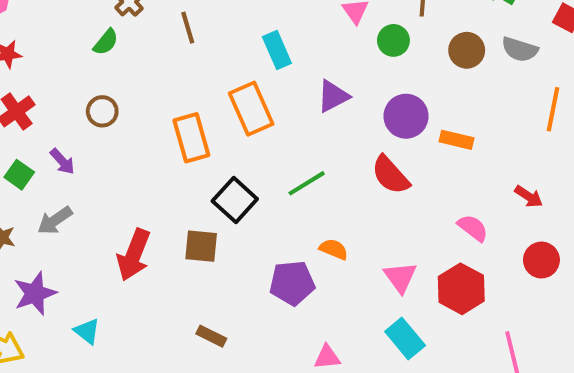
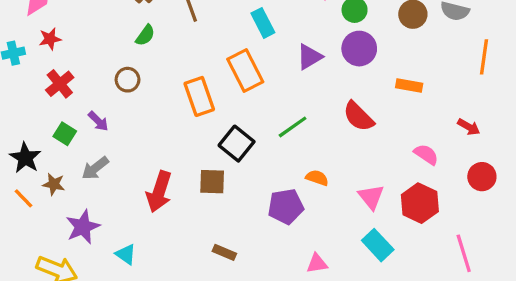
green semicircle: (106, 42) -> (145, 35), moved
purple circle: (406, 116) -> (359, 49), moved

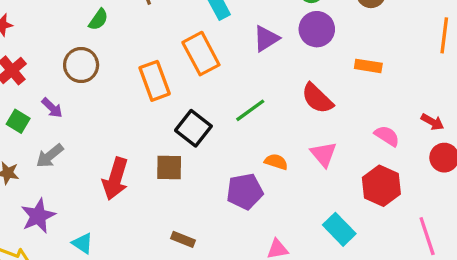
brown circle: (128, 80) -> (81, 65), size x1.4
red arrow: (469, 127) -> (432, 122), moved
pink triangle: (371, 197) -> (324, 154), moved

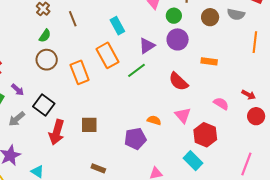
brown circle: (81, 65) -> (47, 60), moved
green line: (250, 110) -> (137, 70), moved
black square: (193, 128) -> (44, 105), moved
red hexagon: (381, 186) -> (205, 135), moved
pink line: (427, 236) -> (246, 164), turned 40

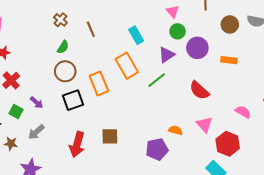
green circle: (174, 16) -> (178, 31), moved
orange rectangle: (209, 61) -> (229, 60), moved
black square: (44, 105) -> (73, 100), moved, turned 35

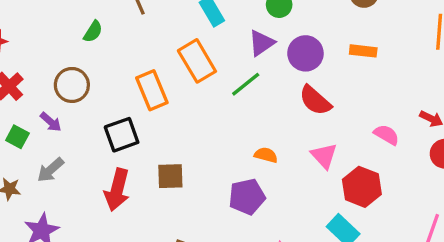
purple circle: (197, 48) -> (305, 53), moved
brown circle: (65, 71) -> (72, 85), moved
black square: (73, 100) -> (122, 135), moved
orange semicircle: (176, 130) -> (266, 155), moved

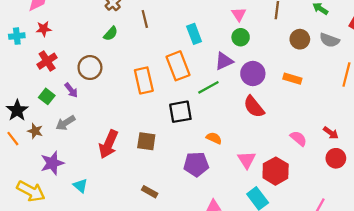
black square: (122, 135) -> (180, 112), moved
pink triangle: (324, 156) -> (247, 160), moved

